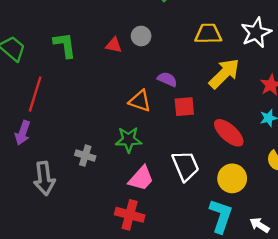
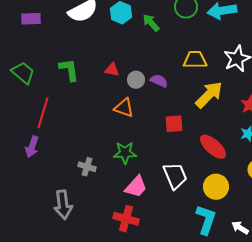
gray circle: (141, 36) -> (136, 80), moved
purple semicircle: (167, 79) -> (159, 81), moved
orange triangle: (140, 101) -> (124, 108), moved
gray arrow: (44, 178) -> (63, 205), moved

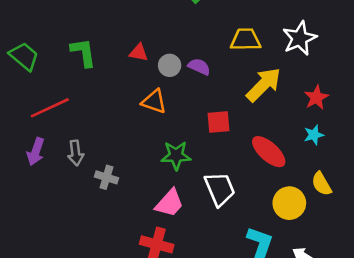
red line: (43, 113) -> (50, 108), turned 48
green star: (125, 153) -> (176, 155), moved
yellow circle: (216, 187) -> (289, 203), moved
gray arrow: (63, 205) -> (76, 153), moved, size x0.7

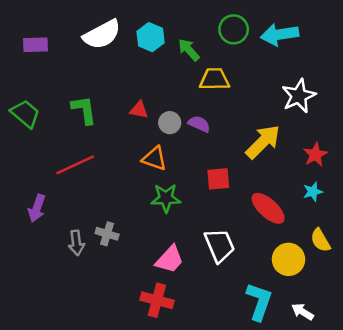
yellow trapezoid: (246, 40) -> (214, 79), moved
red line: (50, 108) -> (75, 165), moved
gray arrow: (76, 153) -> (76, 243), moved
green star: (176, 155) -> (166, 198), moved

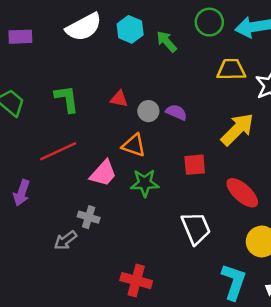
yellow trapezoid: (214, 79) -> (231, 70), moved
gray arrow: (76, 243) -> (65, 240), moved, turned 60
pink trapezoid: (170, 259) -> (103, 173), moved

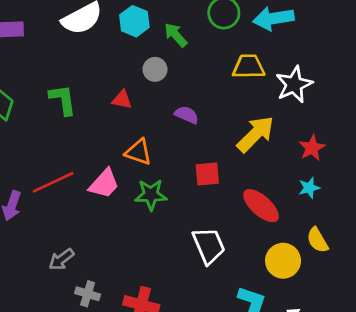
gray circle: (148, 111) -> (155, 69), moved
red line: (58, 151) -> (53, 182), moved
gray cross: (89, 217) -> (88, 294), moved

